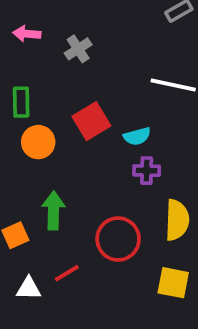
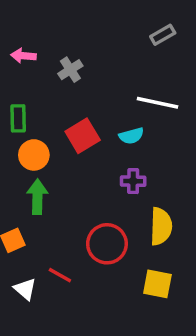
cyan semicircle: (137, 136) -> (131, 136), moved
green arrow: (53, 210) -> (37, 197), moved
red line: (67, 273) -> (60, 275), turned 60
white triangle: (29, 288) -> (25, 289), turned 40

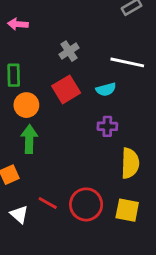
gray cross: (70, 70) -> (69, 51), moved
red circle: (107, 244) -> (86, 204), moved

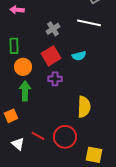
white line: (127, 62) -> (89, 23), moved
purple cross: (107, 126) -> (55, 79), moved
yellow semicircle: (130, 163) -> (84, 107), moved
yellow square: (127, 210) -> (94, 155), moved

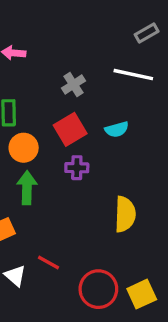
red circle: (65, 137) -> (98, 289), moved
yellow square: (94, 155) -> (142, 294), turned -36

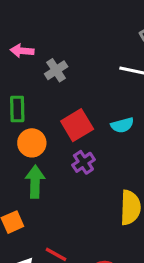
gray cross: (73, 85) -> (56, 70), moved
purple cross: (77, 168) -> (83, 162), turned -35

